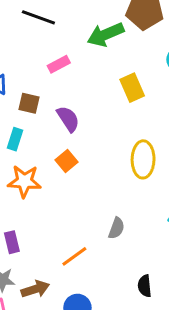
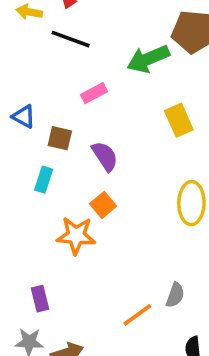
orange star: (24, 181) -> (76, 236), moved
gray semicircle: (116, 228) -> (175, 295), moved
orange line: (74, 256) -> (137, 315), moved

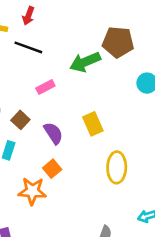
yellow rectangle: (179, 120) -> (93, 124), moved
brown square: (60, 138) -> (20, 120), turned 30

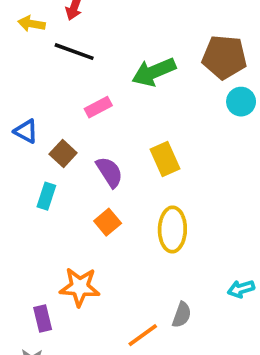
brown pentagon: (118, 42) -> (224, 57), moved
yellow ellipse: (117, 167) -> (172, 230), moved
orange star: (32, 191) -> (80, 287), moved

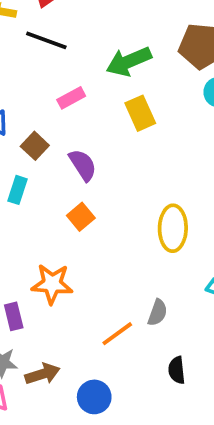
yellow rectangle: (165, 159) -> (140, 113), moved
yellow ellipse: (172, 230) -> (173, 228), moved

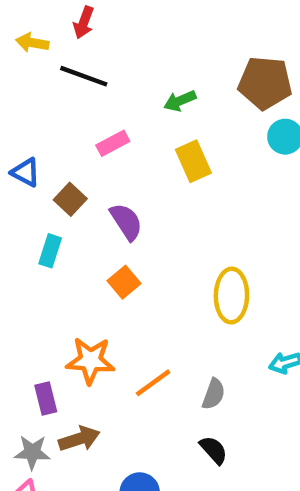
green arrow: (129, 61) -> (180, 101), size x0.6
orange line: (117, 334) -> (153, 383), moved
black semicircle: (177, 370) -> (214, 450), moved, turned 144
brown arrow: (42, 374) -> (79, 439), moved

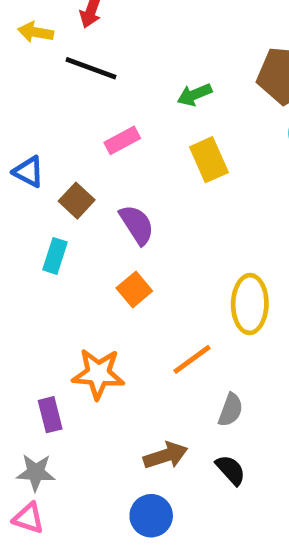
orange line: (153, 383) -> (192, 359), moved
brown arrow: (79, 439) -> (166, 456), moved

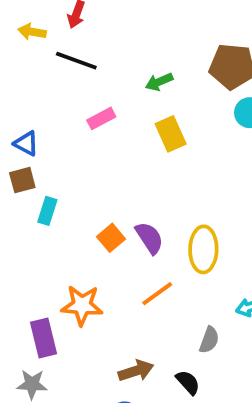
brown square: (77, 201) -> (22, 180), moved, turned 32
purple semicircle: (137, 225) -> (149, 238), moved
gray semicircle: (231, 410) -> (209, 340), moved
purple rectangle: (50, 415) -> (44, 338), size x1.4

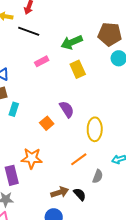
green arrow: (159, 82) -> (72, 42), size x1.5
purple semicircle: (149, 238) -> (67, 109), moved
orange line: (157, 294) -> (79, 159), moved
black semicircle: (188, 382) -> (80, 194), moved

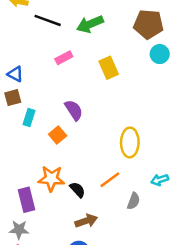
green arrow: (72, 42) -> (90, 24), moved
purple semicircle: (67, 109) -> (74, 110), moved
orange square: (47, 123) -> (58, 135), moved
black semicircle: (80, 194) -> (78, 190), moved

